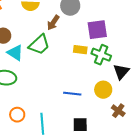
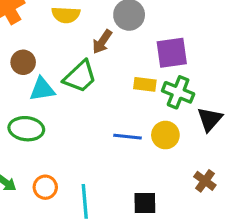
cyan triangle: (15, 53) -> (42, 89), turned -42
yellow circle: (103, 90) -> (165, 135), moved
blue line: (72, 94) -> (127, 137), moved

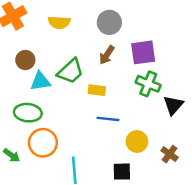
brown arrow: (102, 42) -> (107, 55), moved
yellow rectangle: (145, 84) -> (97, 90), moved
yellow circle: (165, 135) -> (137, 141), moved
orange circle: (45, 187) -> (43, 143), moved, size x1.5

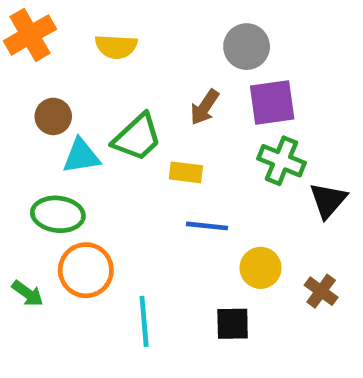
gray circle: (109, 22) -> (247, 47), moved

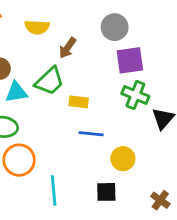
brown arrow: (205, 107) -> (68, 48), moved
brown cross: (321, 291) -> (160, 200), moved

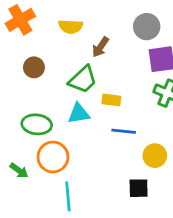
cyan triangle: (16, 92) -> (79, 114), moved
cyan line: (54, 191) -> (68, 196), moved

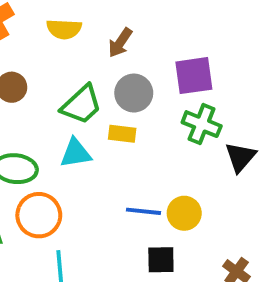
gray circle: (147, 27) -> (134, 93), moved
brown arrow: (101, 47) -> (120, 43), moved
blue line: (124, 131) -> (143, 211), moved

